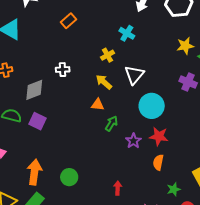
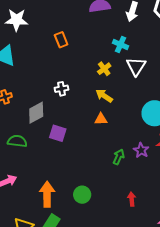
orange rectangle: (68, 21) -> (61, 40), turned -63
white triangle: (134, 75) -> (136, 66), moved
purple square: (37, 121) -> (58, 133), moved
green arrow: (111, 124) -> (119, 157), moved

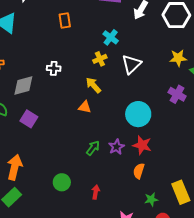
cyan cross: (121, 45) -> (111, 37), moved
purple square: (58, 133) -> (29, 119), moved
green circle: (82, 195) -> (62, 182), moved

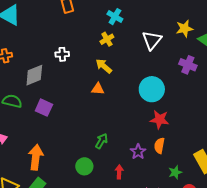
white triangle: (131, 64) -> (152, 40), moved
purple star: (116, 147) -> (138, 152), moved
green arrow: (93, 148) -> (101, 141), moved

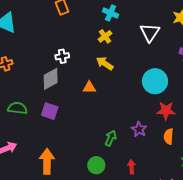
gray diamond: (34, 75) -> (51, 79), moved
orange triangle: (98, 89) -> (89, 87), moved
purple star: (138, 152) -> (139, 129), moved

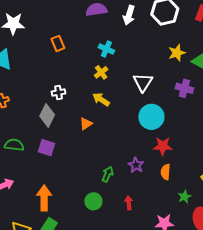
white triangle: (150, 32) -> (143, 82), moved
gray diamond: (51, 79) -> (47, 115), turned -35
orange triangle: (89, 87) -> (86, 124), turned -32

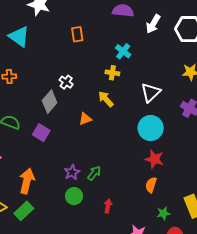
yellow cross: (101, 72) -> (112, 73), turned 32
white cross: (58, 93) -> (66, 82), turned 32
purple star: (136, 165) -> (72, 172), moved

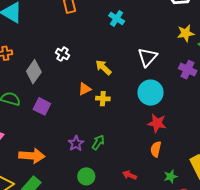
yellow cross: (112, 73) -> (103, 99), moved
gray diamond: (50, 102) -> (34, 72), moved
orange arrow: (27, 181) -> (32, 156), turned 85
green circle: (74, 196) -> (86, 176), moved
red arrow: (108, 206) -> (130, 175), moved, turned -72

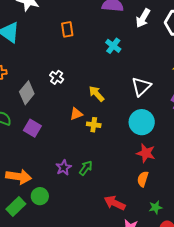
red arrow: (130, 175) -> (115, 203), size x1.5
green circle: (86, 176) -> (40, 196), moved

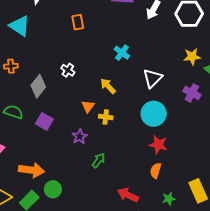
cyan cross: (113, 46) -> (122, 53), moved
orange triangle: (76, 114) -> (88, 106), turned -32
purple star: (64, 168) -> (80, 137), moved

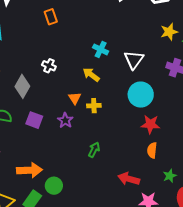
cyan cross: (122, 53) -> (101, 49), moved
purple star: (80, 137) -> (65, 120), moved

